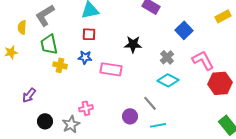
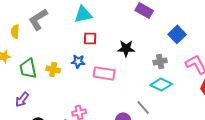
red square: (89, 34) -> (90, 38), moved
green trapezoid: (49, 44) -> (28, 68), moved
gray cross: (167, 57) -> (160, 61), turned 32

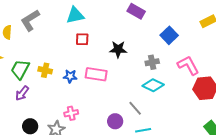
blue star: (78, 61) -> (70, 76), moved
green trapezoid: (28, 68) -> (20, 69), turned 40
purple arrow: (22, 99) -> (22, 93), moved

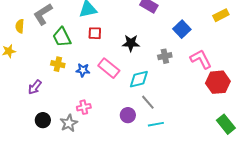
green trapezoid: (20, 69) -> (62, 37), moved, turned -55
pink rectangle: (96, 74) -> (109, 68), turned 30
cyan diamond: (153, 85) -> (139, 79), moved, turned -40

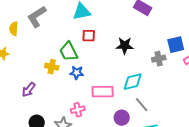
blue square: (182, 29) -> (176, 45), moved, turned 30
green trapezoid: (62, 37) -> (69, 52), moved
pink rectangle: (109, 68) -> (103, 92), moved, turned -40

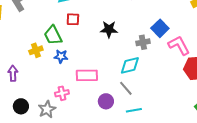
blue square: (176, 45) -> (160, 28), turned -30
yellow cross: (52, 67) -> (36, 50), turned -32
cyan diamond: (133, 82) -> (130, 65), moved
purple arrow: (29, 90) -> (13, 73), turned 140

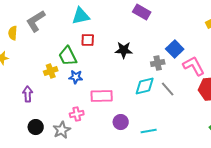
gray line: (126, 88) -> (168, 89), moved

